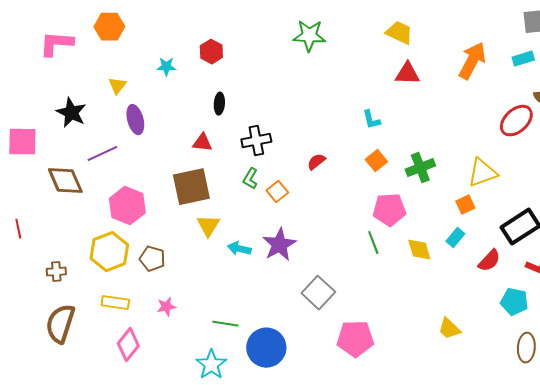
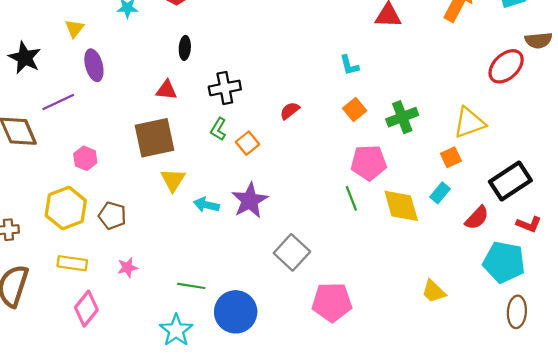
pink hexagon: (127, 206) -> (85, 158), size x0.6
yellow diamond: (419, 250) -> (401, 206), size x1.4
cyan pentagon: (514, 302) -> (504, 262), size x1.4

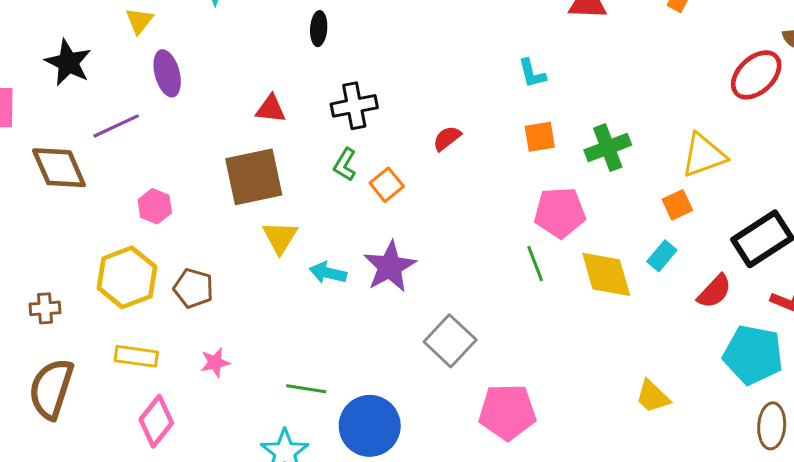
black ellipse: (185, 48) -> (319, 29), moved
orange square: (355, 110) -> (540, 137), turned 30

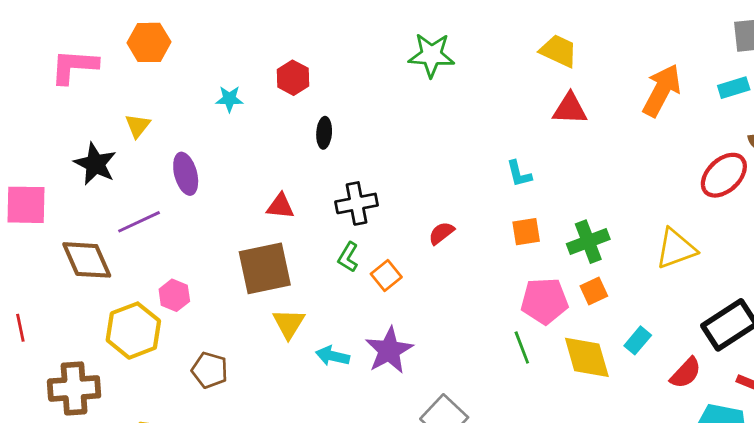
yellow triangle: (139, 21) -> (138, 126), moved
orange square: (677, 205) -> (594, 291), moved
yellow hexagon: (127, 277) -> (133, 331), moved
brown cross: (45, 308) -> (74, 388), size x1.8

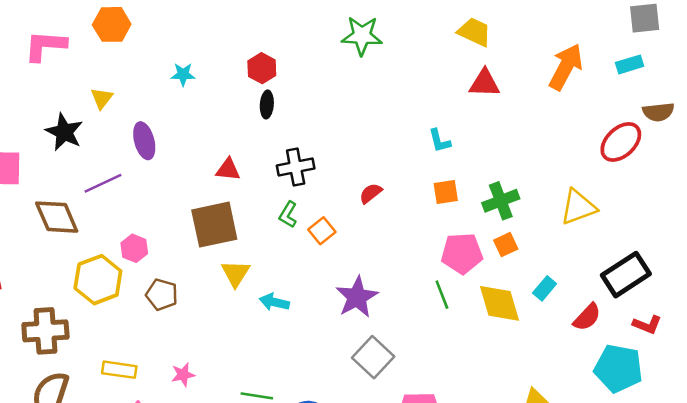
red hexagon: (293, 78) -> (262, 68), moved
purple star: (389, 350) -> (357, 297), moved
brown pentagon: (210, 370) -> (162, 295), moved

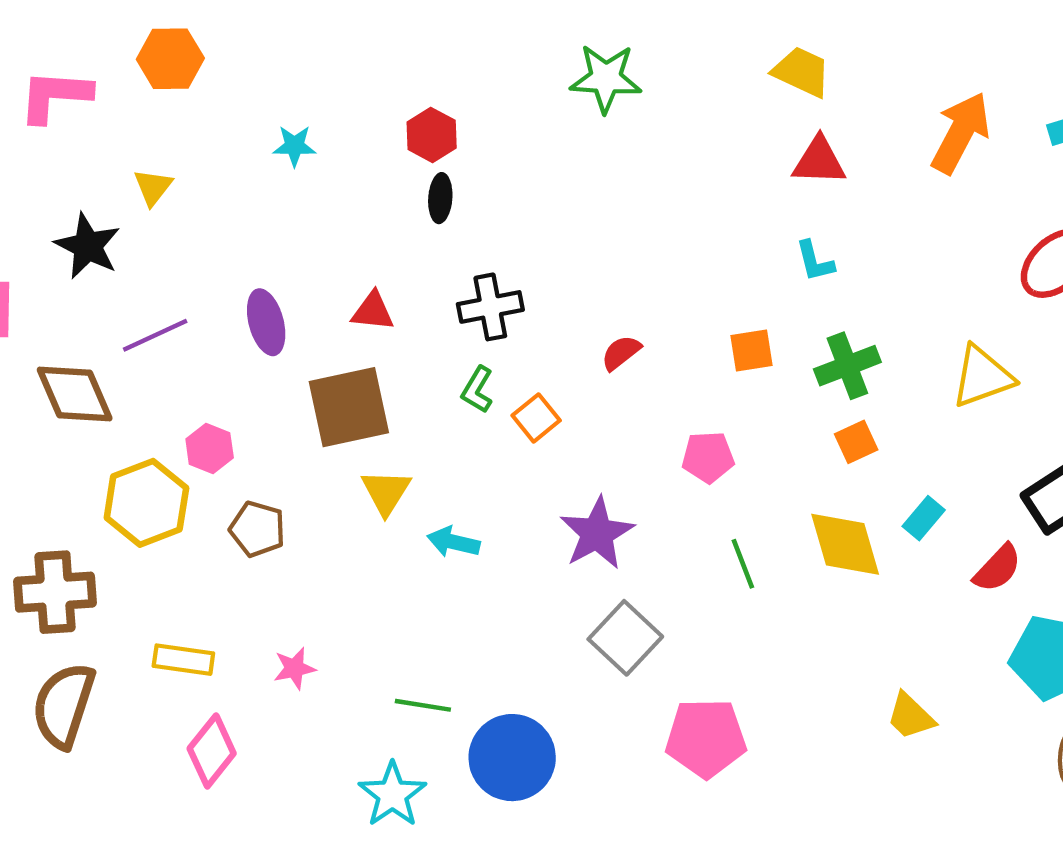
purple ellipse: (144, 141) -> (266, 322), moved
cyan L-shape: (439, 141) -> (815, 261), moved
pink pentagon: (462, 253) -> (708, 457), moved, size x0.7
green line: (442, 295) -> (743, 564), moved

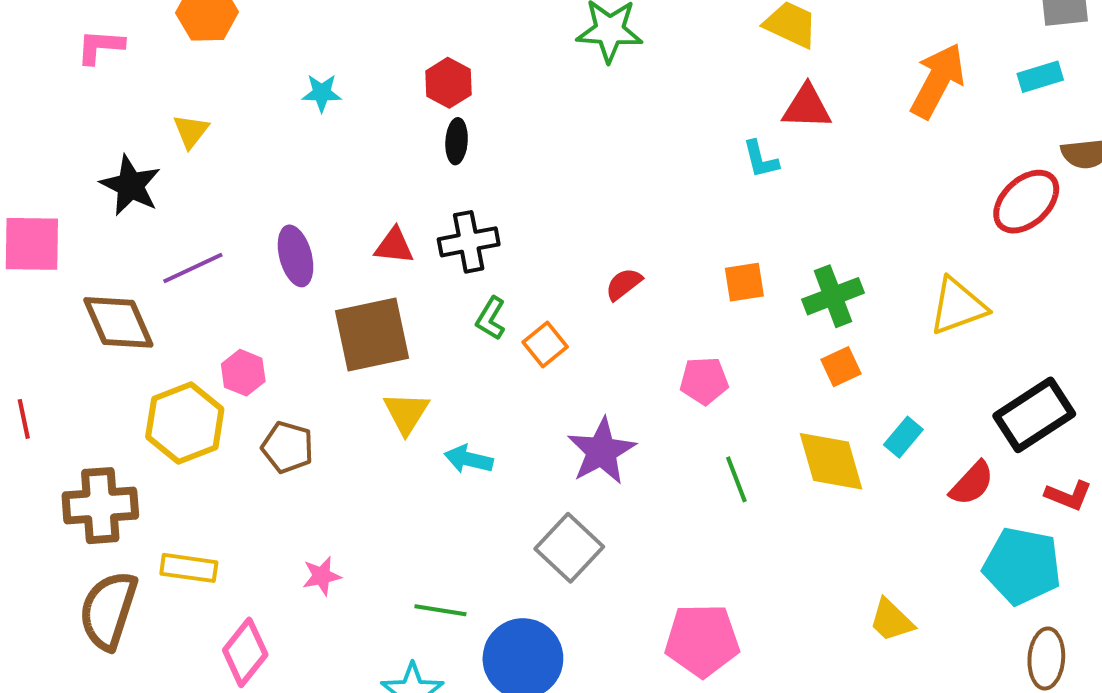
pink L-shape: (55, 96) -> (100, 47), size x0.7
cyan L-shape: (815, 261) -> (761, 159), moved
black cross: (490, 307) -> (469, 242), moved
gray square: (625, 638) -> (569, 548), moved
yellow rectangle: (183, 660) -> (189, 568), moved

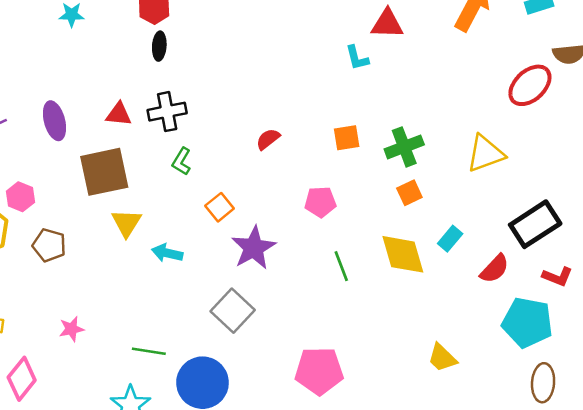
orange square: (545, 344) -> (220, 207), moved

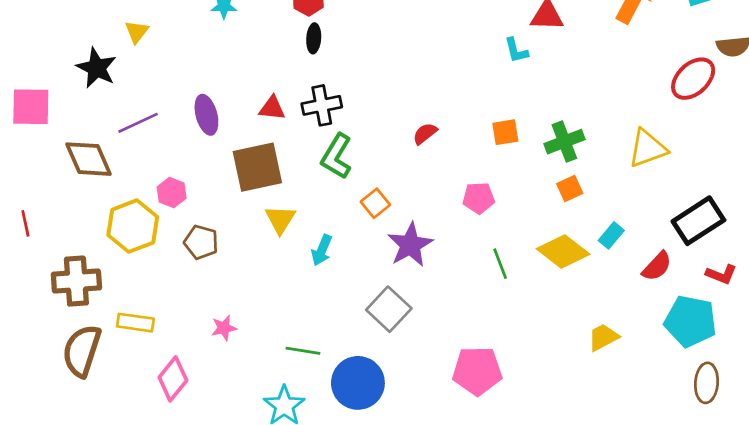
green L-shape: (182, 161) -> (336, 156), size x1.6
cyan arrow: (167, 253) -> (322, 250), turned -80
yellow diamond: (403, 254) -> (563, 252), turned -36
yellow trapezoid: (442, 358) -> (603, 337), moved, turned 108

